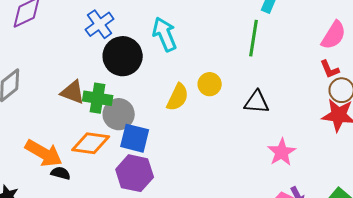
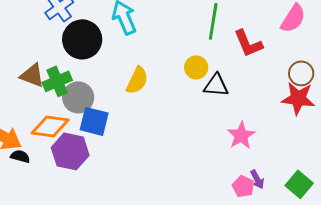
red L-shape: (330, 69) -> (248, 43), moved, size x1.5
yellow circle: (210, 84) -> (196, 67), moved
green cross: (98, 98) -> (57, 81), turned -32
purple hexagon: (135, 173) -> (70, 151), moved

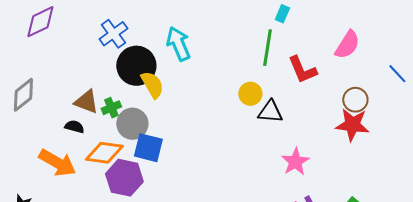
yellow semicircle: (137, 80) -> (152, 85), moved, turned -56
green cross: (57, 81) -> (111, 108), size x0.7
black semicircle: (20, 156) -> (74, 127), moved

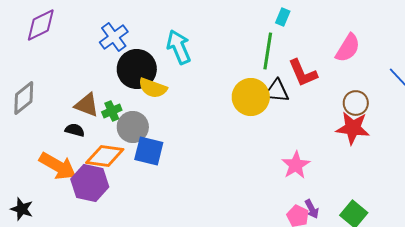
yellow semicircle: (152, 85) -> (153, 88), turned 140
yellow circle: (250, 94) -> (251, 97), size x1.6
black triangle: (270, 112) -> (277, 91), moved
purple hexagon: (124, 178) -> (90, 183), moved

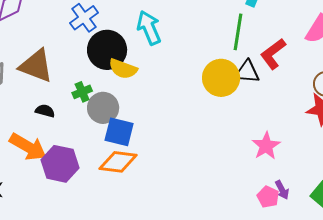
red L-shape: (303, 73) -> (273, 54), turned 76
brown triangle: (87, 105) -> (36, 66), moved, size x1.4
orange diamond: (105, 156) -> (118, 162), moved

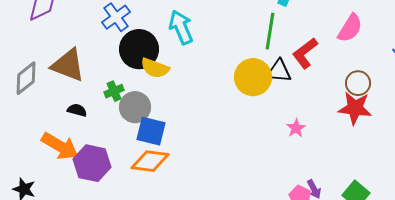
pink star: (266, 146) -> (296, 128), moved, size x0.7

